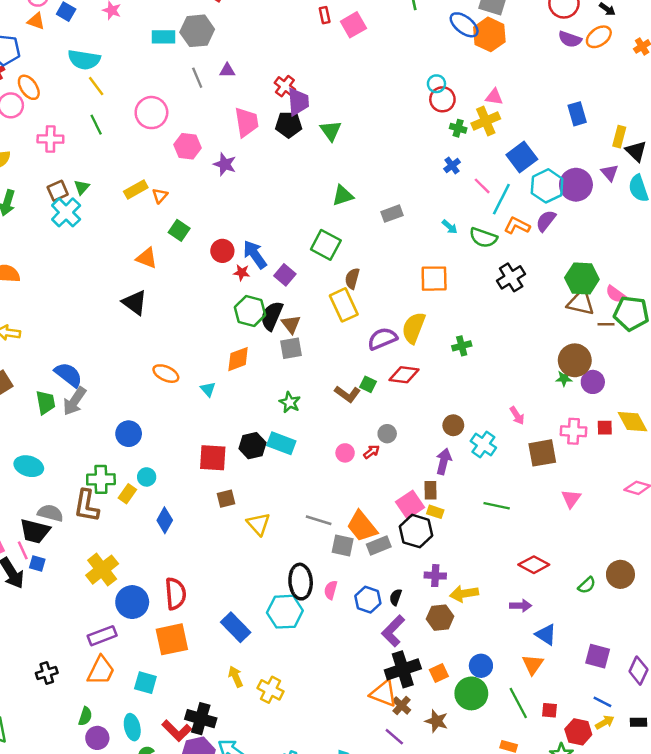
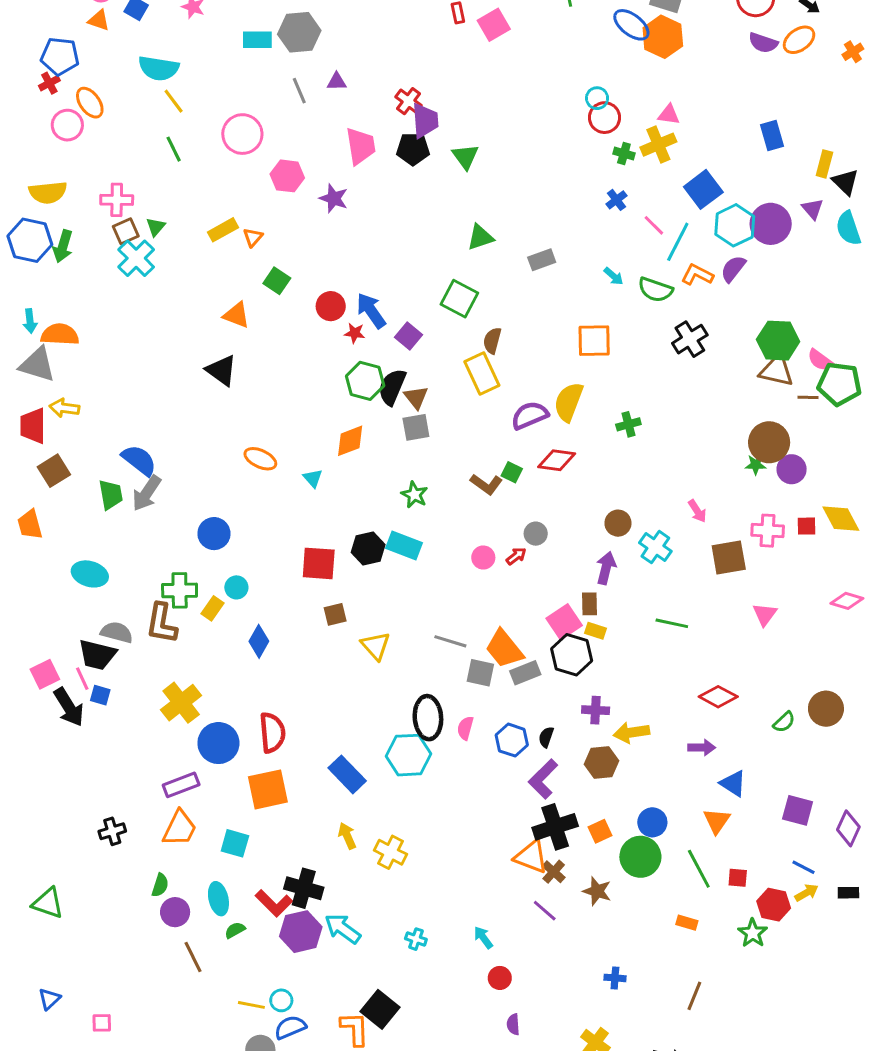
pink cross: (50, 139) -> (117, 200), moved

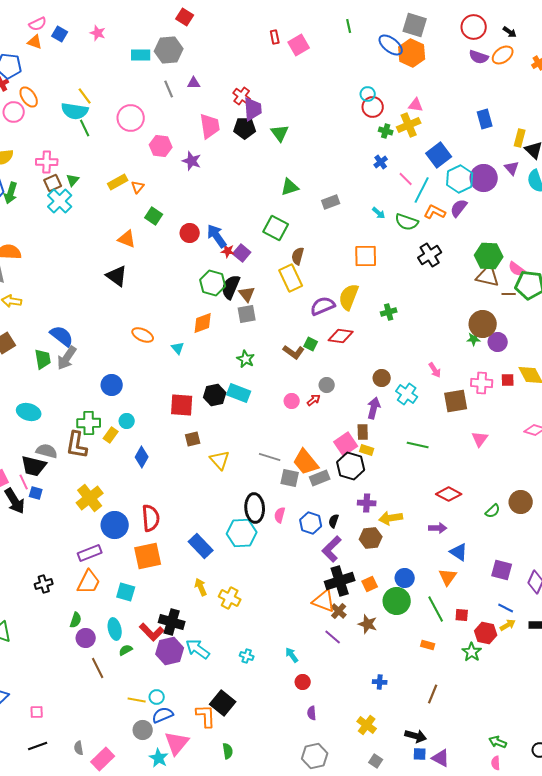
cyan semicircle: (159, 68) -> (75, 111), moved
red star: (355, 333) -> (228, 251), moved

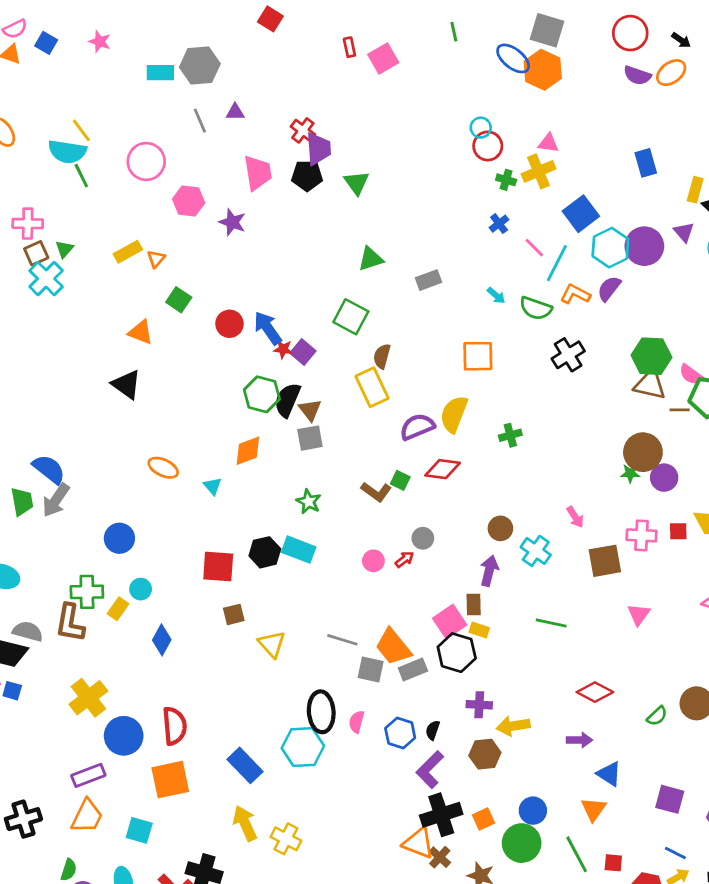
red square: (185, 17) -> (270, 19), moved
black cross: (44, 584) -> (23, 819), size x1.4
yellow arrow: (201, 587) -> (245, 823), size x1.4

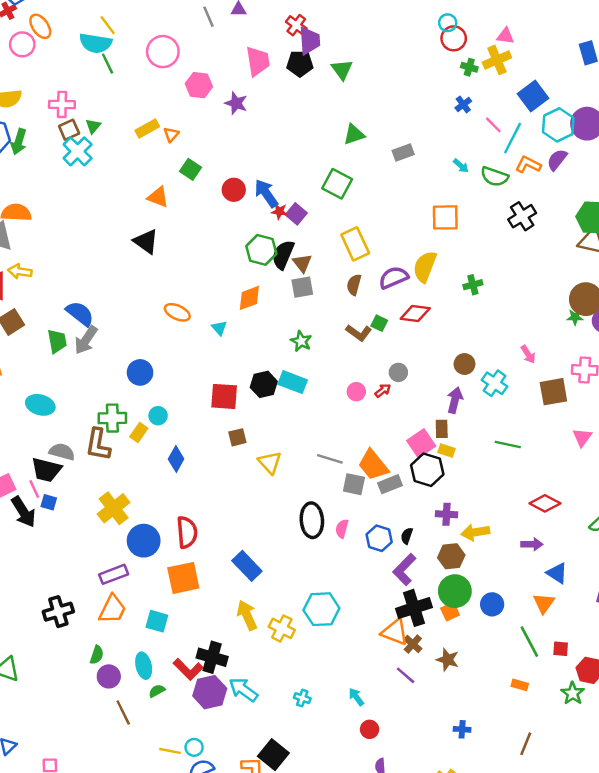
brown semicircle: (382, 356) -> (354, 285), moved
cyan hexagon: (303, 747) -> (321, 609), moved
green circle: (522, 843) -> (455, 591), moved

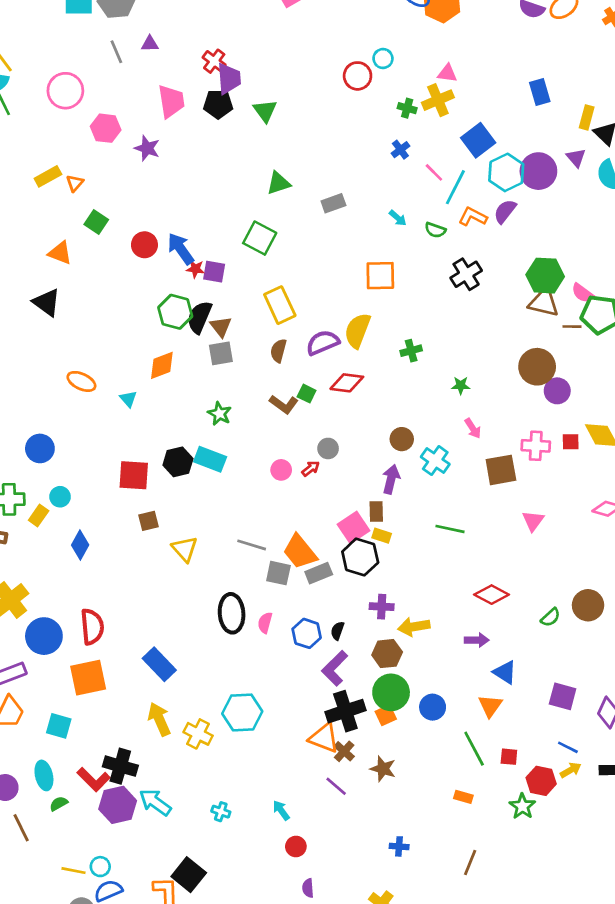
red circle: (454, 38) -> (358, 76), moved
green semicircle: (495, 177) -> (435, 230), size x0.7
purple square: (296, 214) -> (214, 272), turned -30
green star: (575, 317) -> (461, 385), moved

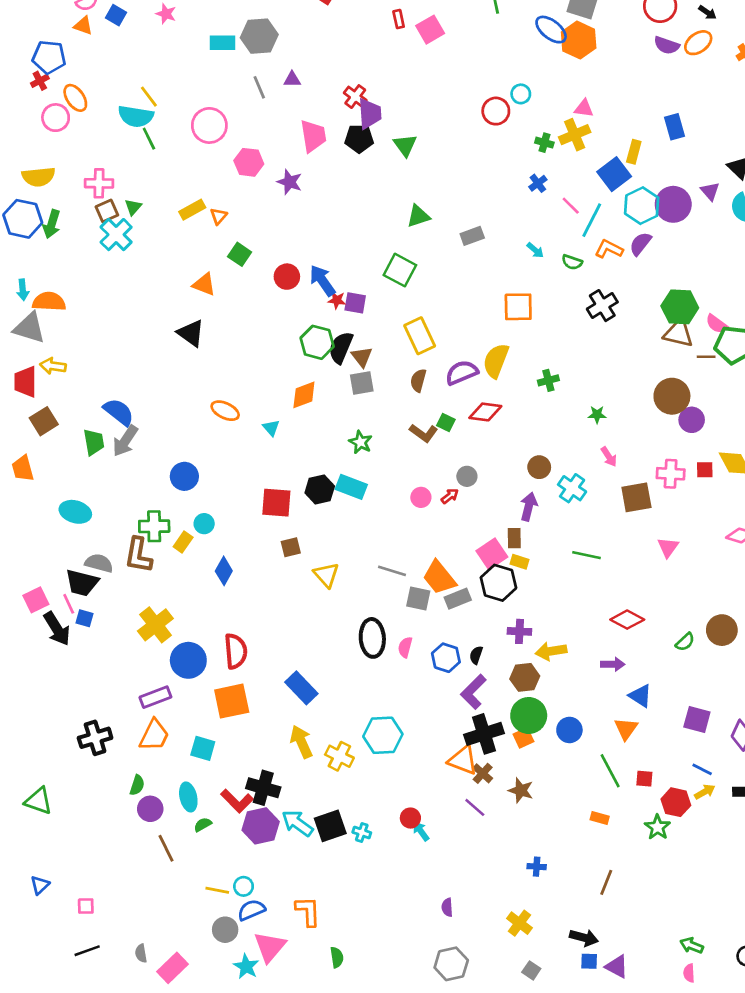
yellow rectangle: (587, 117) -> (634, 152), moved
red circle: (296, 846) -> (410, 818), moved
black square: (189, 875) -> (330, 826), moved, turned 32

